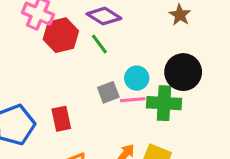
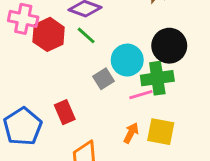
cyan circle: (137, 78) -> (127, 60), size x1.4
pink line: (133, 100) -> (141, 95), moved

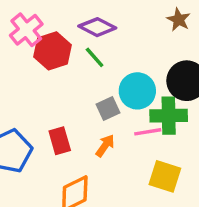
pink cross: (23, 19) -> (26, 30), turned 32
orange arrow: (131, 133) -> (105, 146), moved

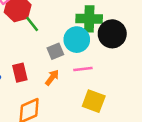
green line: (95, 57) -> (32, 24), moved
green cross: (169, 116) -> (89, 19), moved

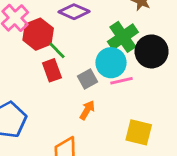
green cross: (89, 19) -> (123, 37), turned -30
pink line: (83, 69) -> (121, 81), moved
red rectangle: (20, 73) -> (52, 70), moved

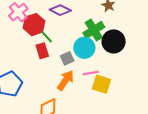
pink line: (121, 81) -> (91, 73), moved
orange arrow: (87, 110) -> (66, 80), size x1.5
yellow square: (139, 132) -> (101, 84), moved

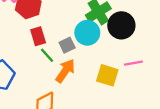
green line: (47, 37) -> (47, 55), moved
pink line: (91, 73) -> (133, 63), moved

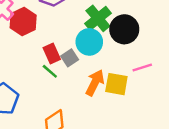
red rectangle: (38, 36) -> (52, 54), moved
orange arrow: (65, 71) -> (95, 83), moved

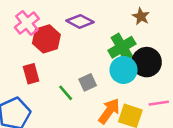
cyan circle: (89, 42) -> (123, 70), moved
red rectangle: (52, 54) -> (31, 74), moved

